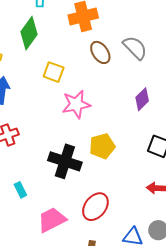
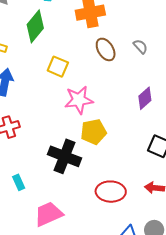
gray semicircle: (135, 48) -> (140, 46), size x0.6
yellow pentagon: (102, 146) -> (94, 132), moved
red ellipse: (95, 207) -> (111, 192), moved, turned 52

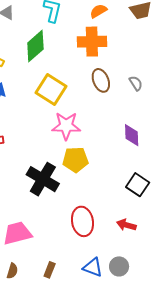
yellow square: (58, 67) -> (51, 89), size x1.4
purple diamond: (145, 98) -> (132, 135), turned -60
red ellipse: (111, 192) -> (83, 221), turned 68

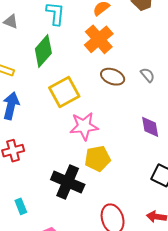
orange cross: (92, 42) -> (99, 39), turned -32
brown ellipse: (101, 80) -> (113, 77), turned -40
yellow square: (51, 89) -> (64, 92), turned 36

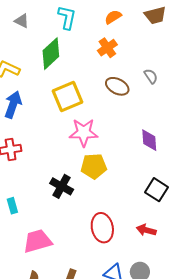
orange cross: (99, 39) -> (107, 48), size x0.7
gray semicircle: (148, 75) -> (151, 76), moved
black cross: (68, 182) -> (62, 186), size x0.7

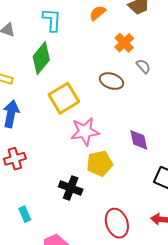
orange cross: (107, 48) -> (124, 43), moved
purple diamond: (149, 140) -> (139, 140), moved

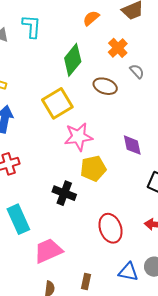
cyan L-shape: (52, 20) -> (32, 26), moved
green diamond: (41, 58) -> (73, 60), moved
cyan rectangle: (25, 214) -> (18, 219), size x1.8

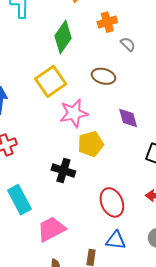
orange cross: (118, 48) -> (107, 22), turned 30
brown ellipse: (105, 86) -> (104, 76), moved
blue triangle: (128, 272) -> (116, 240), moved

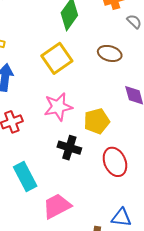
pink star: (74, 113) -> (58, 107), moved
red ellipse: (112, 202) -> (115, 162), moved

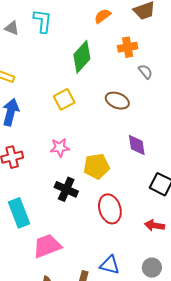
yellow square: (57, 58) -> (64, 99), size x0.7
pink star: (58, 107) -> (60, 148), size x0.7

